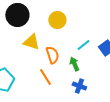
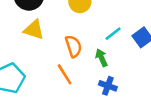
yellow triangle: (31, 42) -> (34, 30), moved

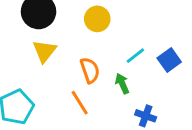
yellow triangle: (34, 30) -> (44, 51), turned 50
blue cross: (108, 86) -> (146, 116), moved

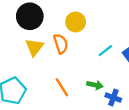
orange semicircle: (90, 70) -> (61, 44), moved
green arrow: (122, 83) -> (95, 85), moved, turned 126

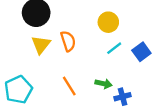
yellow circle: (76, 22) -> (108, 22), moved
blue cross: (113, 98) -> (123, 97), turned -35

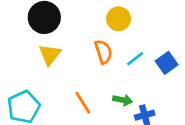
yellow circle: (108, 22) -> (119, 19), moved
orange semicircle: (68, 41) -> (103, 52), moved

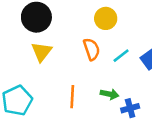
orange line: (83, 103) -> (72, 97), turned 35

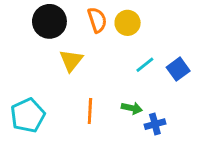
orange semicircle: (92, 49) -> (97, 20), moved
yellow triangle: (42, 52) -> (71, 60), moved

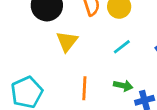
cyan line: (145, 65) -> (122, 47), moved

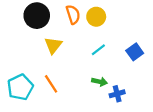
orange line: (84, 88) -> (51, 84), moved, turned -36

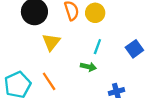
cyan line: (98, 50) -> (97, 47), turned -32
green arrow: (99, 82) -> (88, 67), moved

